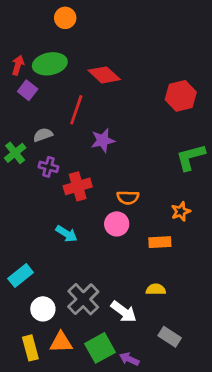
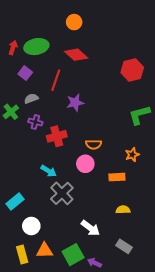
orange circle: (65, 18) -> (74, 22), moved
purple square: (28, 90) -> (25, 73), moved
yellow semicircle: (156, 289) -> (123, 210), moved
gray cross: (83, 299) -> (62, 193), moved

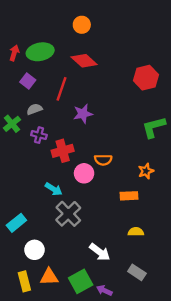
pink circle: (85, 164) -> (84, 173), moved

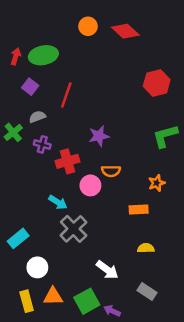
red diamond: (84, 61) -> (125, 31), moved
purple star: (83, 114) -> (99, 136), moved

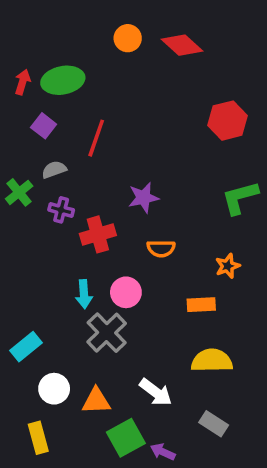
pink circle: (90, 185) -> (126, 292), moved
cyan arrow: (58, 202) -> (84, 294), turned 54
yellow semicircle: (146, 248) -> (212, 361), size x1.6
orange triangle: (53, 296) -> (96, 401), moved

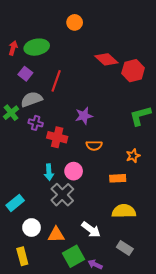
red diamond: (182, 45) -> (106, 59), moved
gray semicircle: (54, 170) -> (32, 99), size x1.5
red cross: (98, 234) -> (57, 137), turned 30

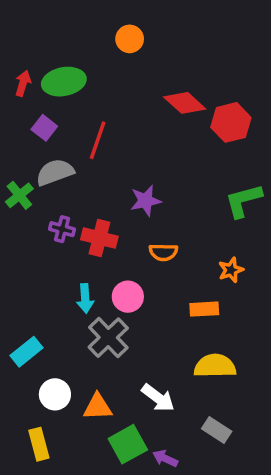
purple cross: (36, 123) -> (62, 229), moved

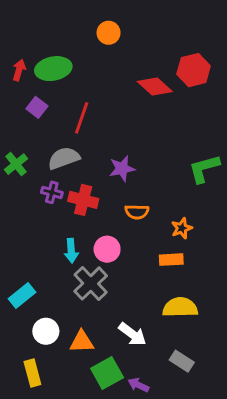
red hexagon: (231, 122) -> (194, 70), moved
gray semicircle: (55, 172) -> (64, 158), moved
orange star: (231, 270) -> (182, 228), moved

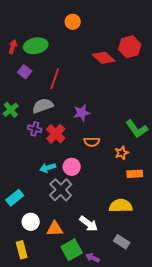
green L-shape: (204, 169) -> (137, 129), moved, turned -110
red cross: (83, 200) -> (56, 134), turned 30
cyan arrow: (71, 251) -> (48, 168), turned 77
orange rectangle: (171, 260) -> (135, 174), moved

